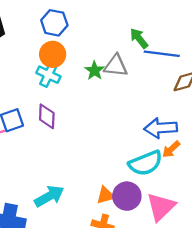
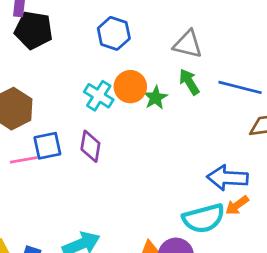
green arrow: (139, 38) -> (189, 82), moved
orange circle: (53, 54) -> (130, 87), moved
gray triangle: (116, 66) -> (188, 44), moved

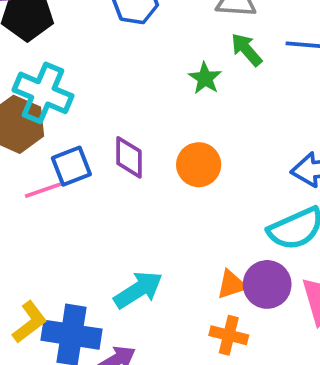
orange circle: (130, 87) -> (199, 165), moved
cyan cross: (99, 96) -> (43, 93), moved, size x1.4

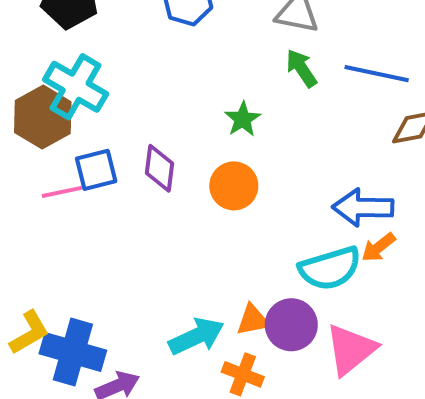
green star: (205, 78) -> (243, 119), moved
cyan arrow: (138, 290) -> (196, 336), moved

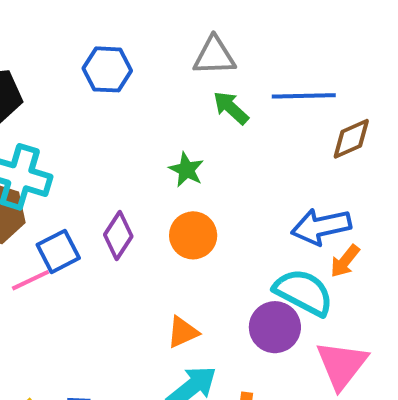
purple diamond: (160, 168) -> (118, 236), turned 39
cyan semicircle: (330, 268) -> (304, 292), turned -122
orange triangle: (253, 320) -> (183, 332), moved
purple circle: (291, 325) -> (275, 327), moved

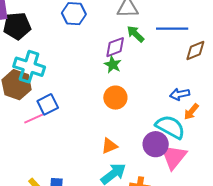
blue arrow: (321, 227) -> (180, 94), size x0.7
purple diamond: (118, 236) -> (115, 47), moved, turned 35
pink triangle: (342, 365) -> (174, 157), moved

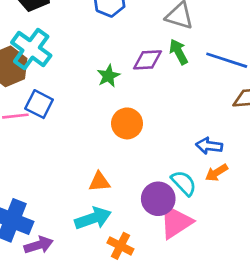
green star: (113, 65) -> (108, 76), moved
blue square: (48, 104) -> (39, 104), turned 35
cyan semicircle: (170, 127) -> (184, 183), size x0.7

